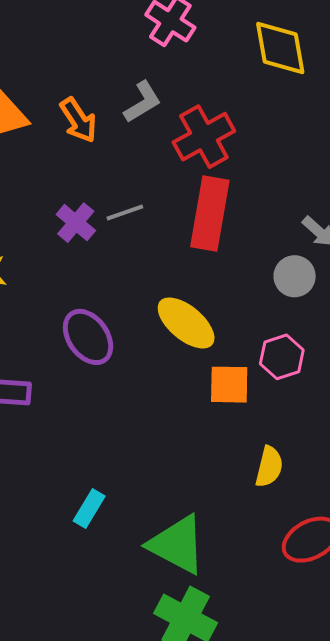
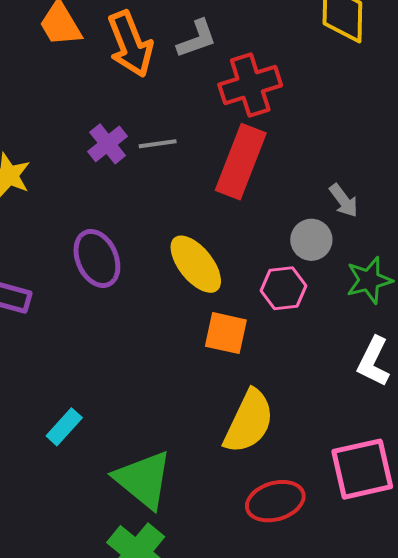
orange arrow: (78, 120) -> (130, 44), size x1.4
pink hexagon: (282, 357) -> (284, 288), moved
yellow semicircle: (269, 467) -> (249, 421), size x1.6

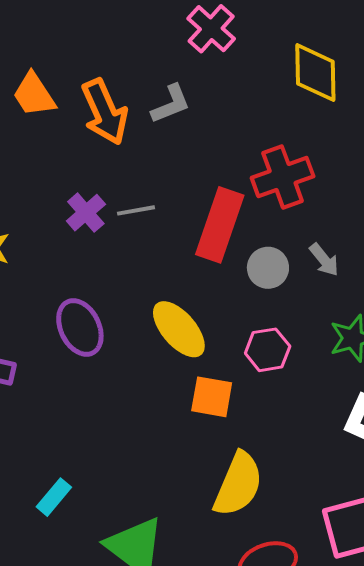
red cross: (250, 85) -> (283, 177), moved
gray circle: (311, 240) -> (268, 268), moved

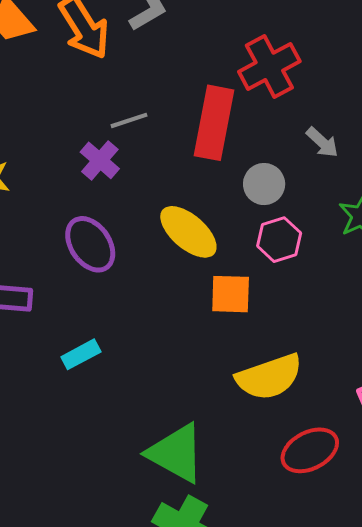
purple cross: (86, 213) -> (100, 160), moved
gray circle: (268, 268) -> (264, 184), moved
yellow semicircle: (238, 484) -> (269, 377), turned 56
cyan rectangle: (54, 497) -> (81, 354), moved, turned 30

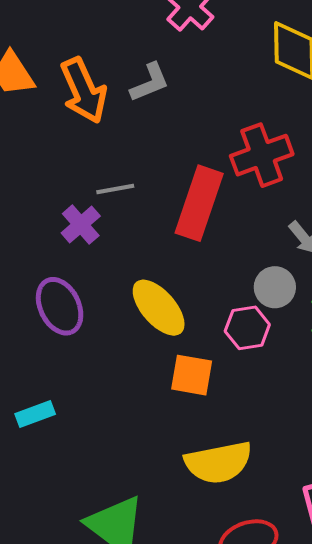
gray circle: (264, 184) -> (275, 287), moved

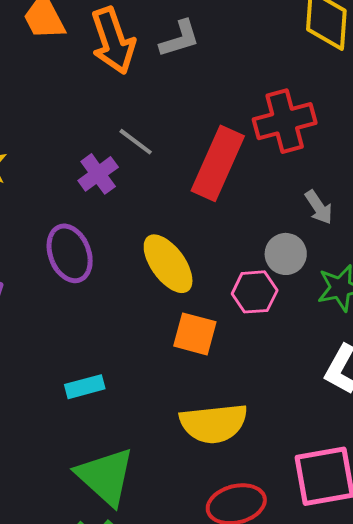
gray line: (115, 189) -> (136, 142), turned 42
cyan rectangle: (35, 414) -> (85, 387), moved

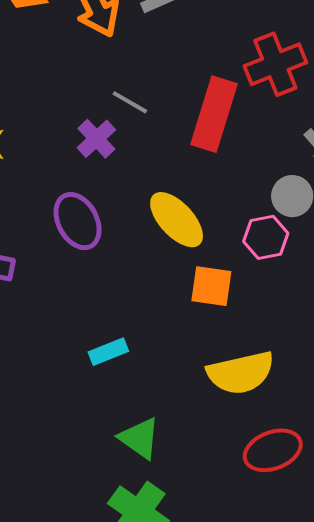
green triangle: (105, 476) -> (140, 438), size x0.7

